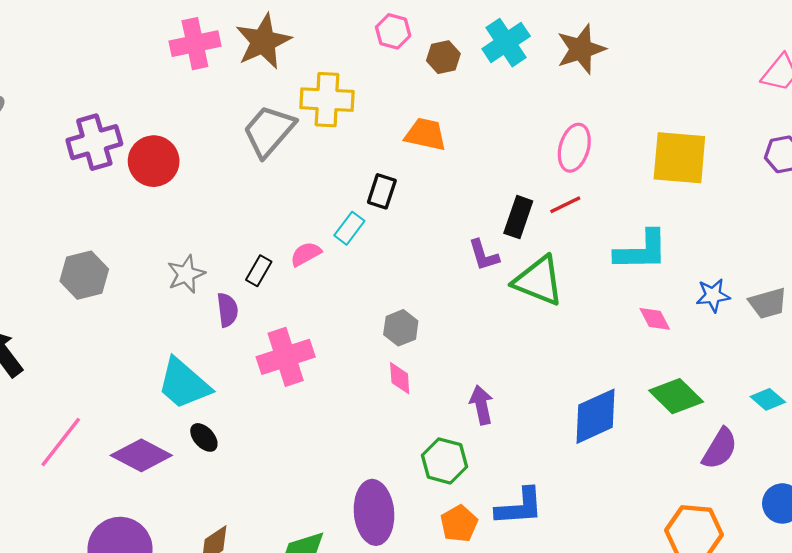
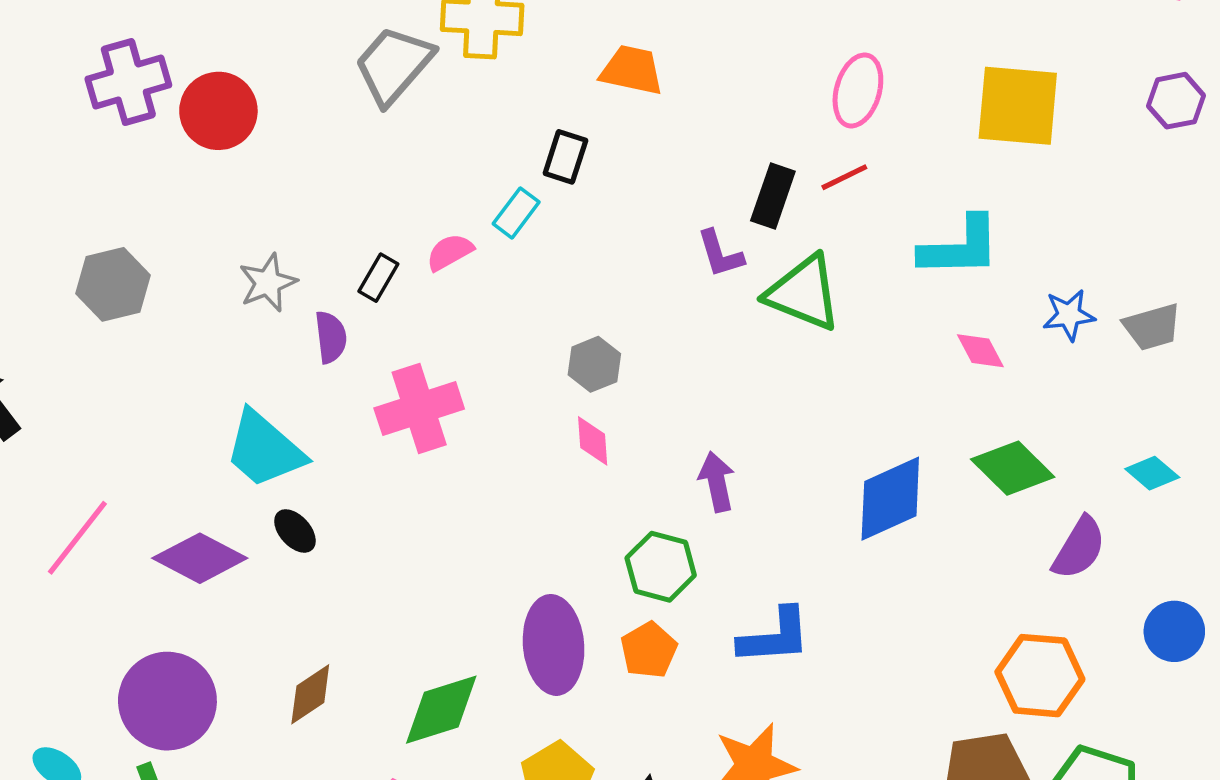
orange pentagon: (459, 524) -> (649, 650), moved

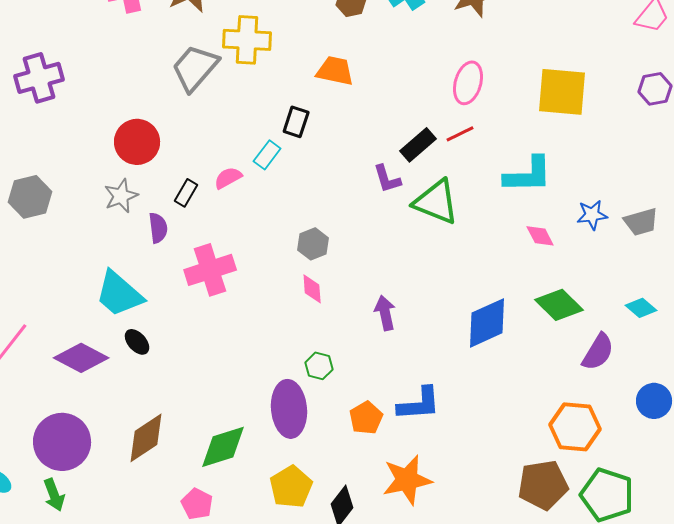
red circle: (218, 111) -> (137, 142), moved
black rectangle: (773, 196) -> (418, 145), turned 30
green hexagon: (661, 567) -> (319, 366), moved, size x0.7
orange pentagon: (649, 650) -> (366, 418), moved
brown diamond: (310, 694) -> (146, 438), size x1.4

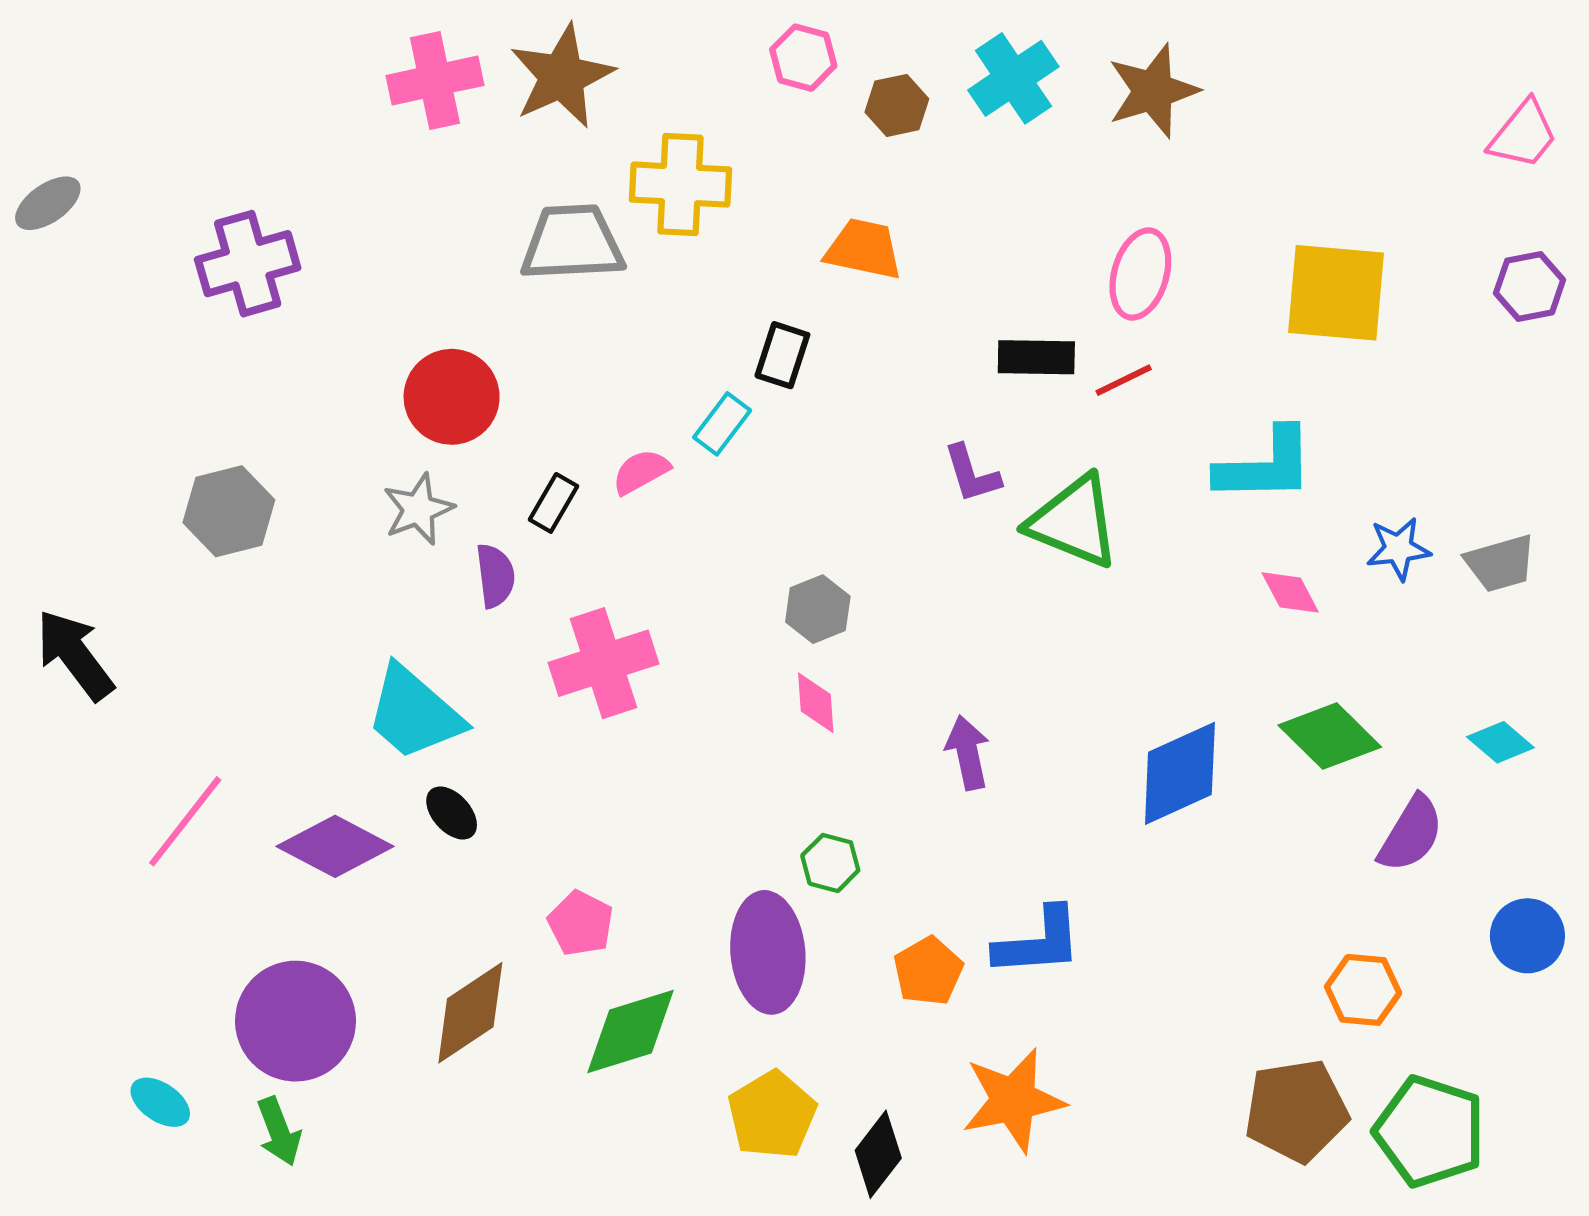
gray trapezoid: (195, 68) -> (572, 243), turned 46
black rectangle: (418, 145) -> (1036, 357), moved, turned 42
orange hexagon: (575, 427) -> (1363, 990), size x0.7
pink pentagon: (197, 504) -> (581, 923), moved

